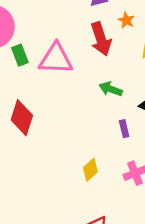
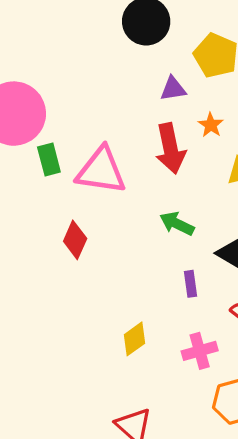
red diamond: (22, 118) -> (75, 240), moved, size x0.7

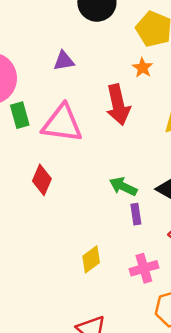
purple triangle: (173, 89) -> (64, 61), moved
orange star: (211, 125) -> (143, 68), moved
green arrow: (177, 224) -> (123, 186), moved

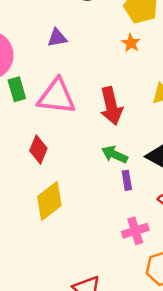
red arrow: (118, 105) -> (111, 106), moved
yellow diamond: (91, 259) -> (49, 201), moved, size x1.5

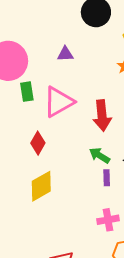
pink triangle: (57, 97) -> (59, 102), turned -44

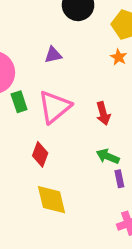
red arrow: (102, 115) -> (103, 113), size x0.7
yellow diamond: (41, 186) -> (52, 200), turned -64

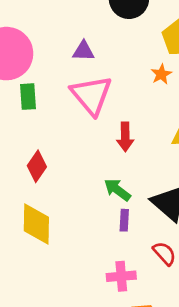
pink triangle: (55, 107) -> (91, 95), moved, turned -45

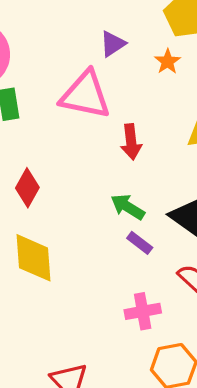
purple triangle: (83, 51) -> (113, 44), moved, turned -30
pink triangle: (91, 95) -> (85, 95), turned -33
purple rectangle: (124, 220) -> (140, 243), turned -50

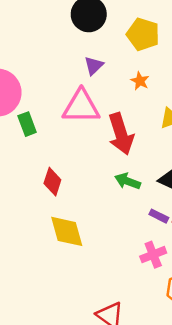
orange star: (168, 62) -> (140, 81), moved
red arrow: (131, 142) -> (121, 134), size x1.6
purple rectangle: (140, 243) -> (159, 216), moved

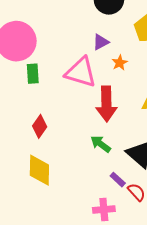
orange star: (140, 81) -> (120, 63), moved

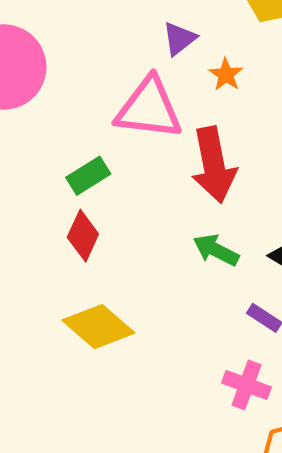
green rectangle: (33, 74) -> (88, 176), moved, turned 72
yellow diamond: (39, 170) -> (98, 327), turned -40
pink cross: (104, 210) -> (246, 385), turned 35

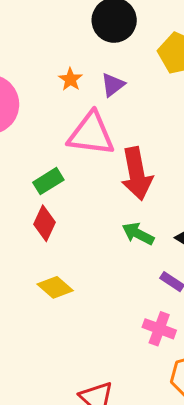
orange star: (226, 75) -> (70, 79), moved
yellow diamond: (98, 327) -> (55, 287), size x0.7

